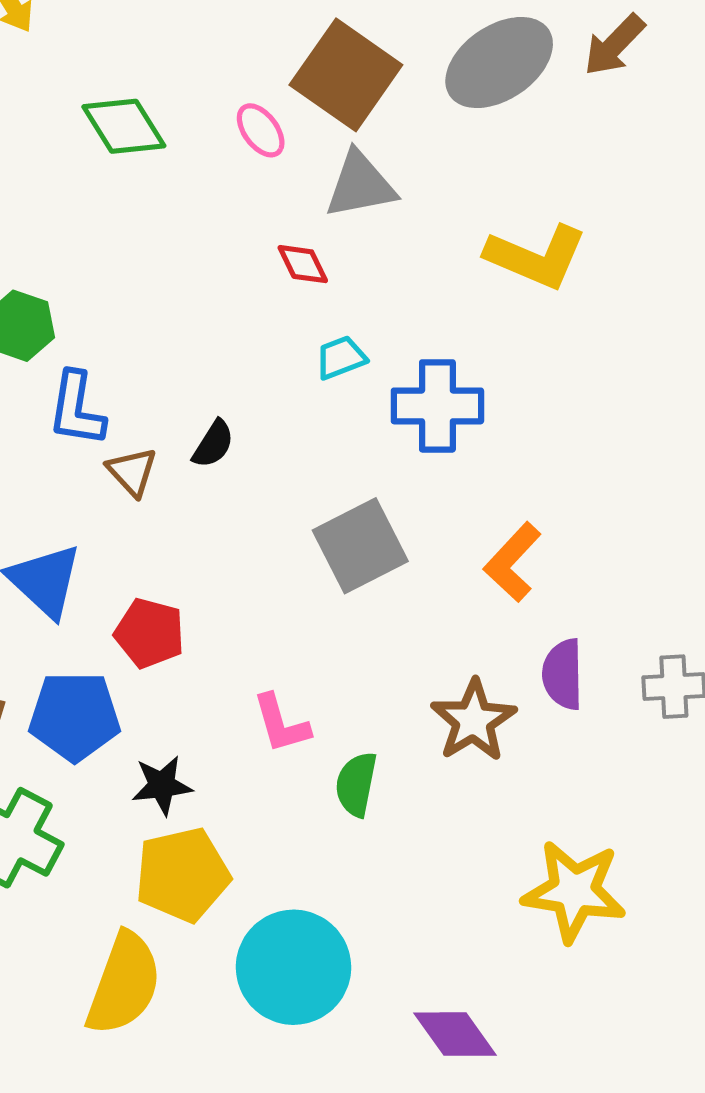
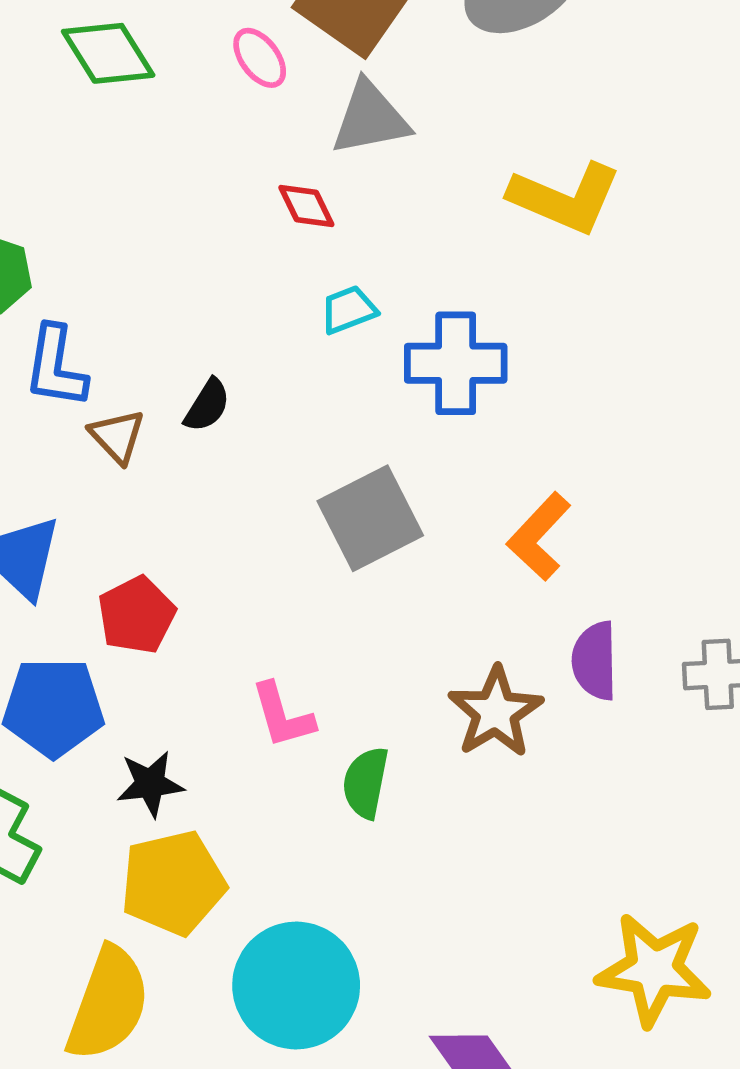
red pentagon: (150, 633) -> (137, 615), turned 30
yellow star: (574, 891) -> (654, 970), moved

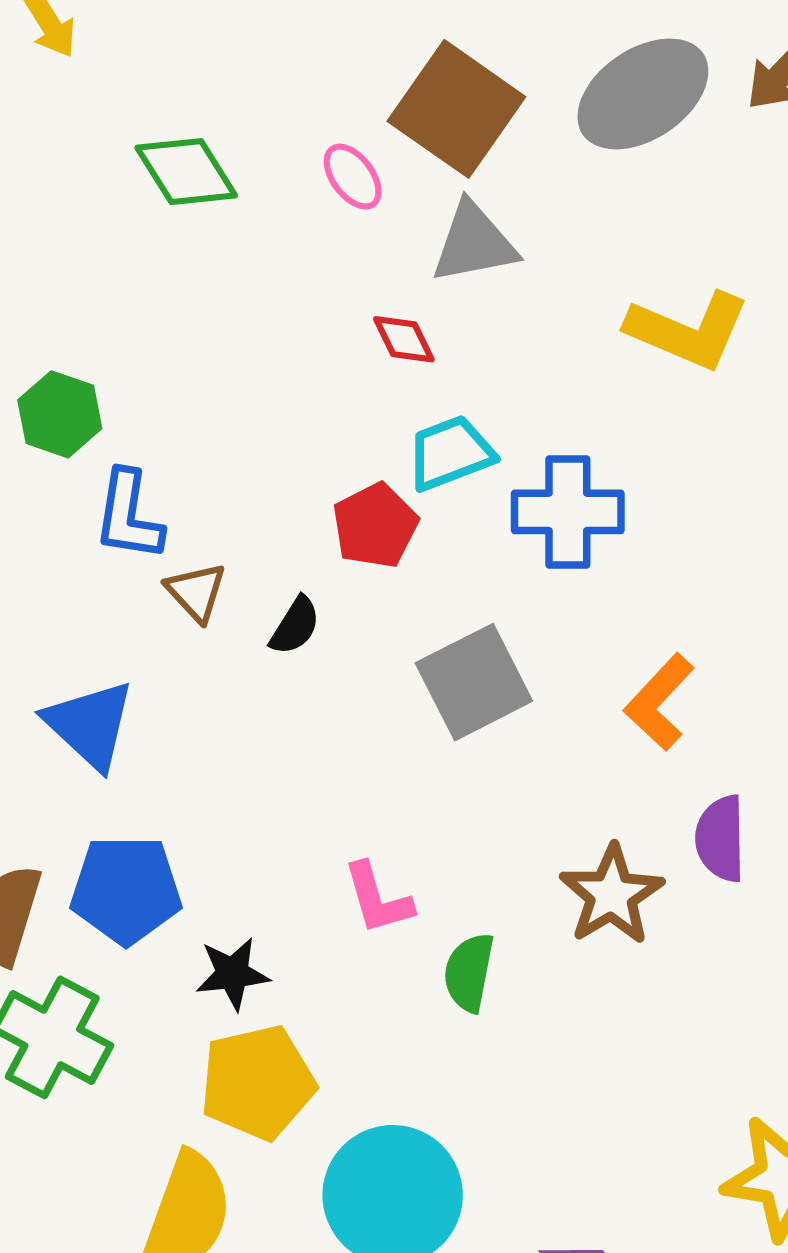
cyan trapezoid: (349, 310) -> (450, 453), size x1.4
black semicircle: (207, 405) -> (295, 626), moved
red pentagon: (137, 615) -> (375, 526), moved

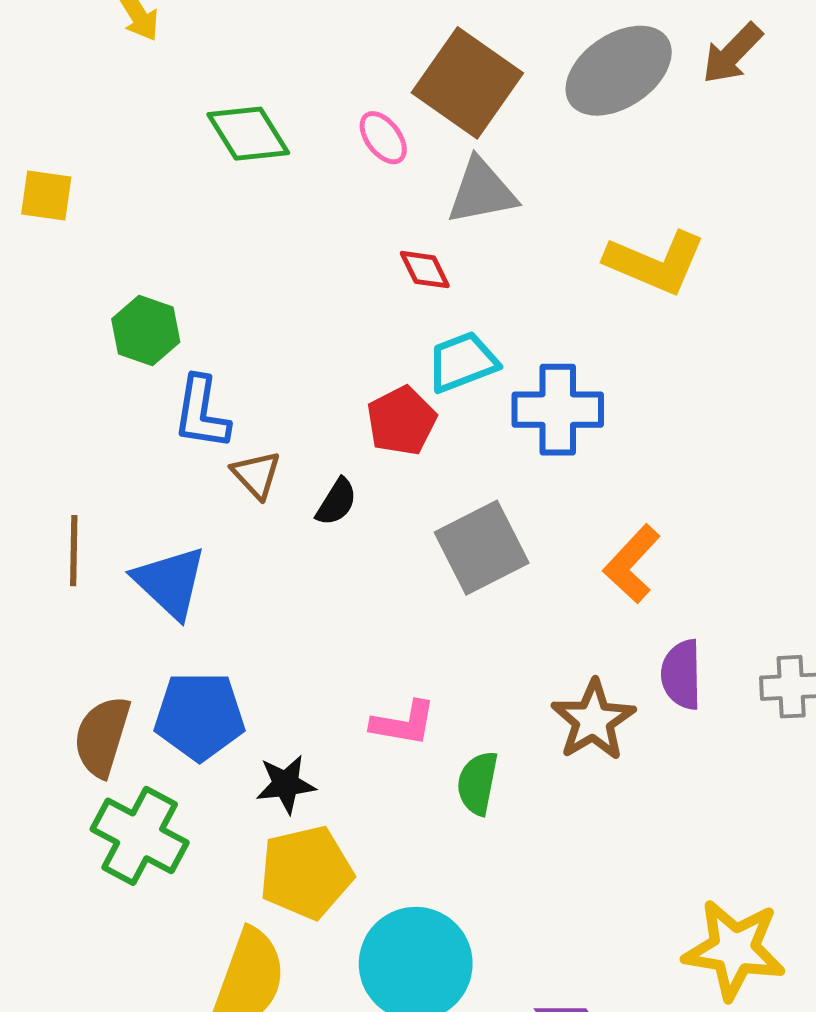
pink L-shape: (378, 899) -> (403, 723), turned -64

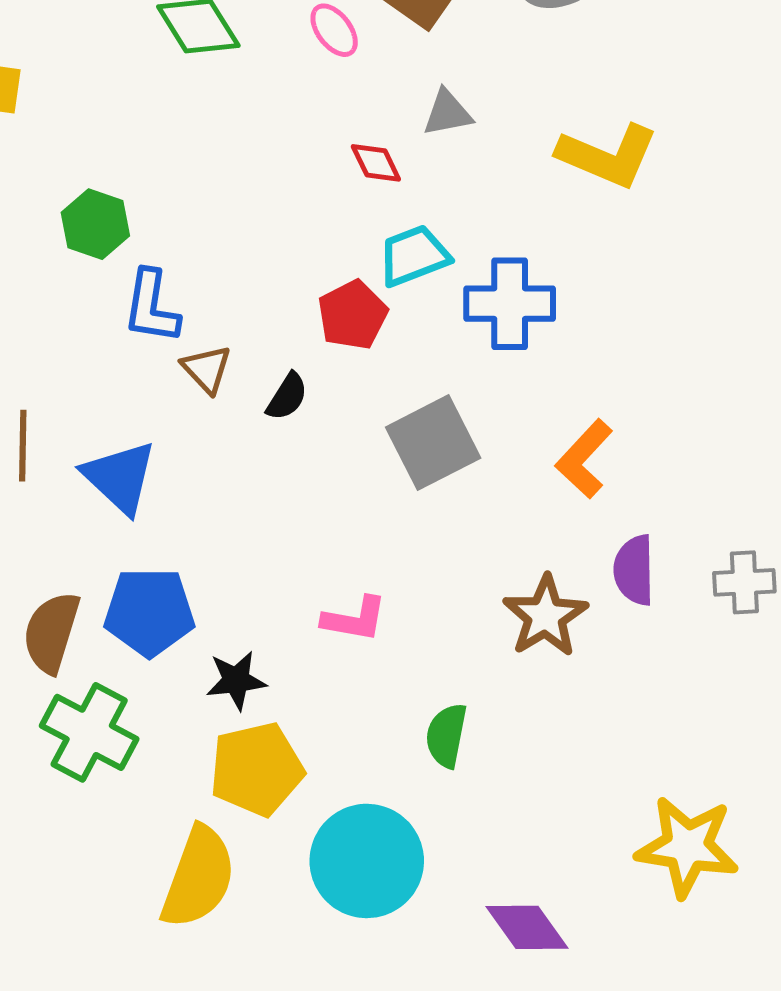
gray triangle: (482, 191) -> (447, 113), moved, size x0.7
green semicircle: (478, 783) -> (446, 735), moved

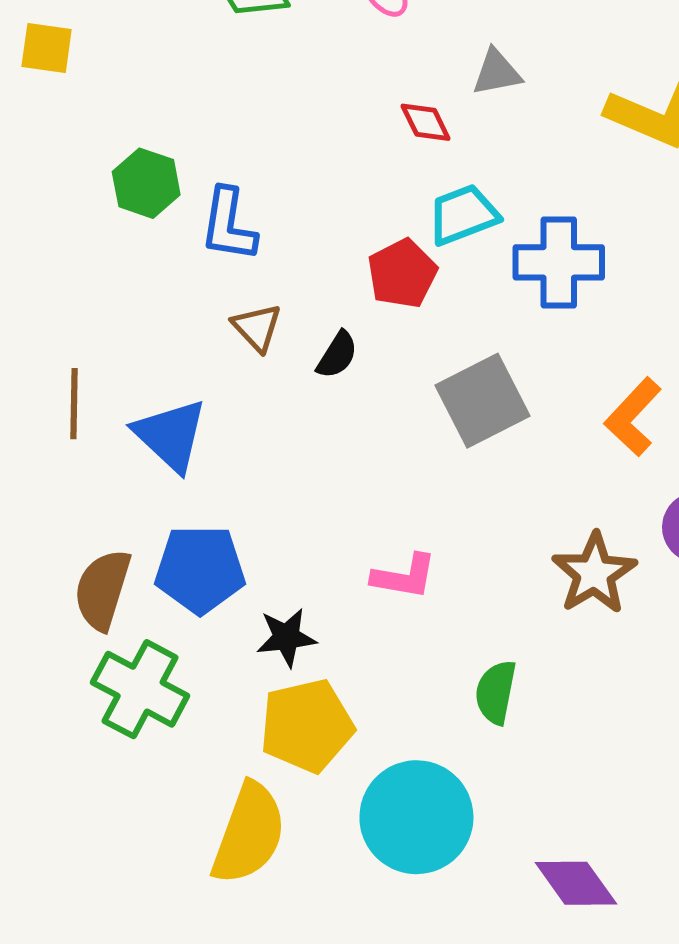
blue L-shape: (151, 307) -> (228, 225), moved

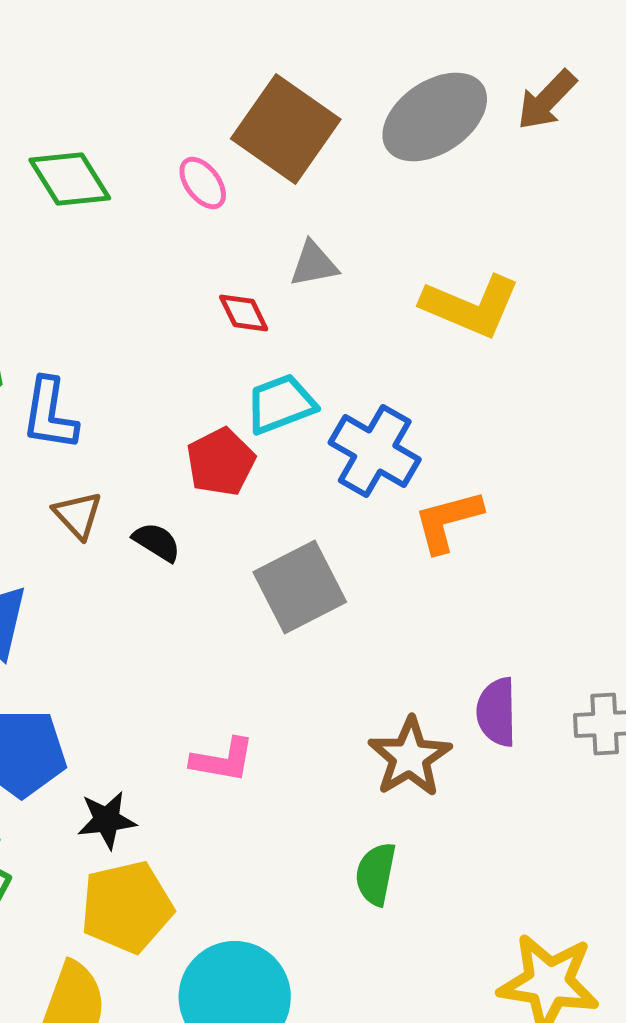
blue cross: (559, 262) -> (375, 451), turned 30
black semicircle: (337, 355) -> (157, 542), turned -90
orange L-shape: (633, 417) -> (448, 521), moved, turned 32
green semicircle: (496, 692) -> (376, 874), moved

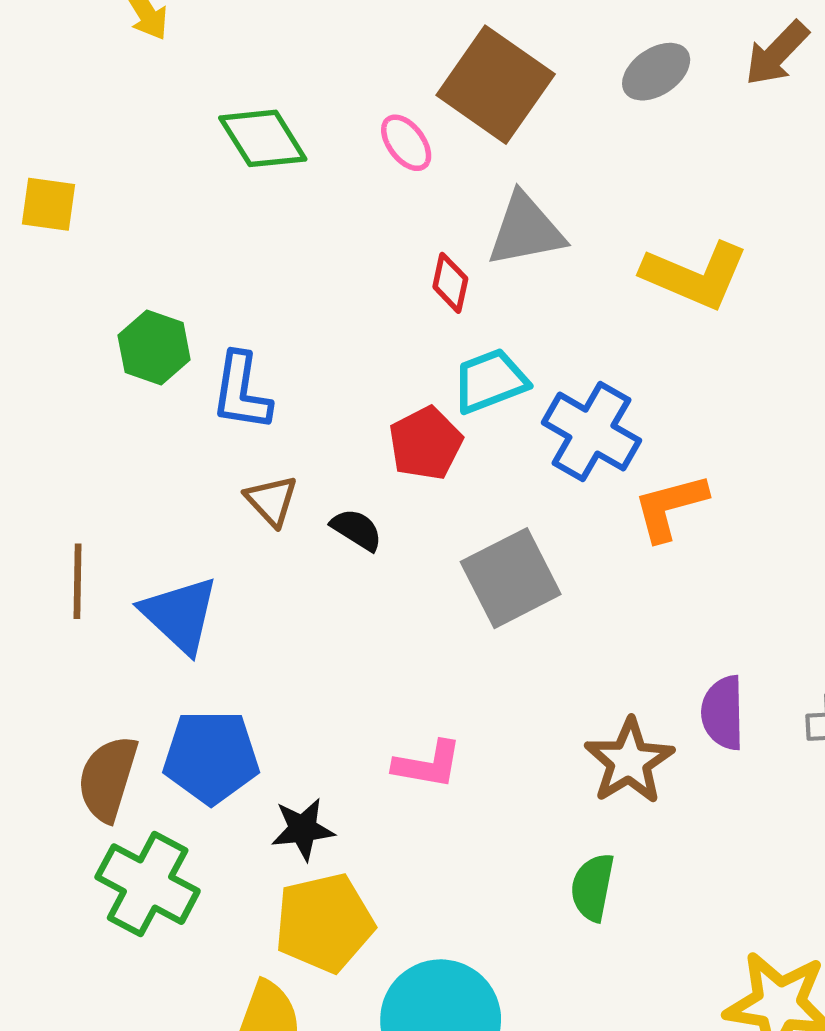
gray ellipse: (435, 117) -> (656, 72), size x0.6
gray triangle: (314, 264) -> (526, 230), size x1.5
red diamond: (244, 313) -> (450, 283), turned 38

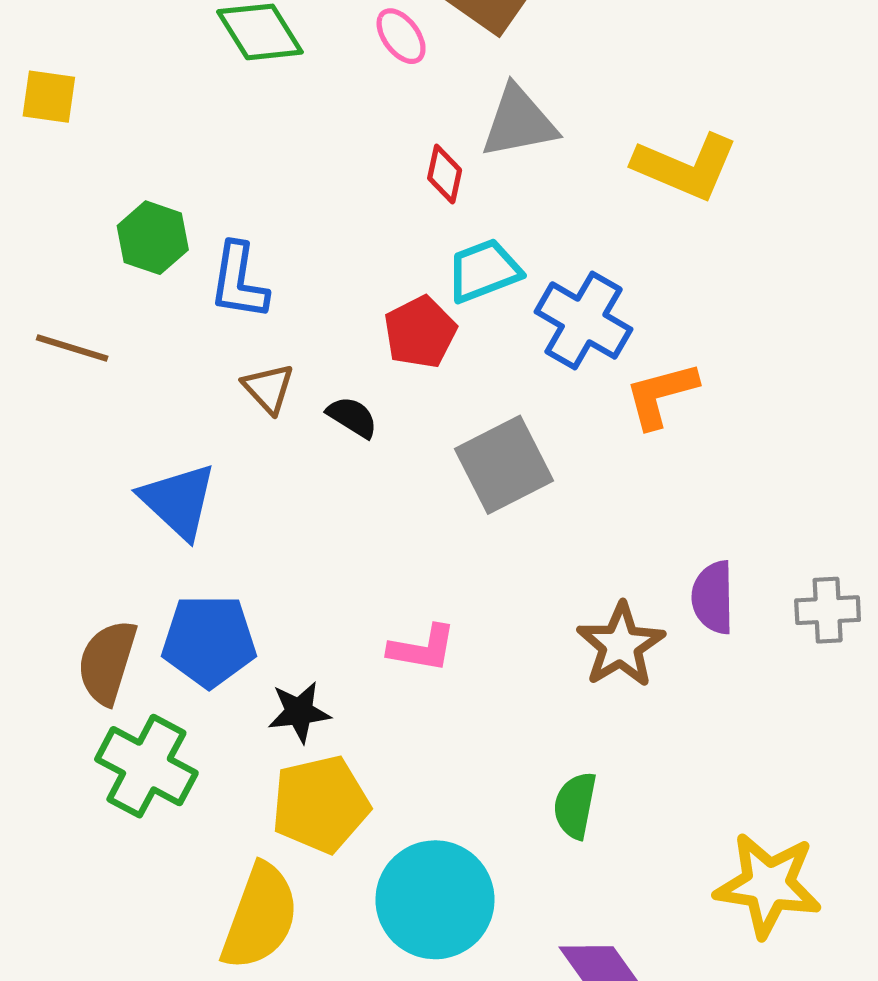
brown line: (78, 581) -> (72, 348), moved, turned -74
green semicircle: (593, 887) -> (575, 805), moved

